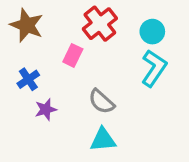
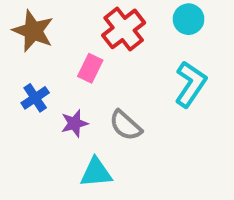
cyan circle: (152, 32) -> (189, 19), moved
purple star: (46, 109) -> (74, 123), moved
cyan triangle: (103, 140) -> (96, 173), moved

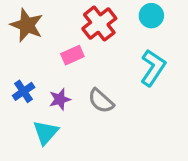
pink rectangle: (90, 68) -> (72, 55), turned 40
blue cross: (35, 98) -> (24, 91), moved
cyan triangle: (96, 173) -> (46, 132), moved, turned -44

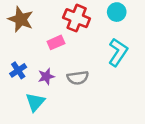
red cross: (99, 24) -> (77, 18), turned -30
gray semicircle: (101, 101) -> (78, 78), turned -50

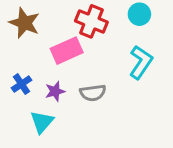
pink rectangle: (56, 42) -> (67, 51), size x1.5

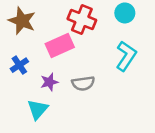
blue cross: (22, 84) -> (19, 65), moved

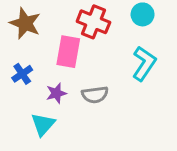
pink rectangle: (60, 46) -> (68, 52), turned -56

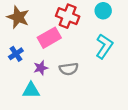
pink rectangle: (68, 52) -> (49, 38), turned 50
cyan triangle: (43, 124) -> (31, 90), turned 48

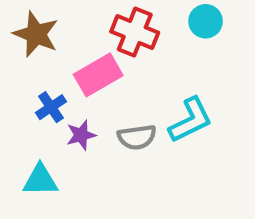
cyan L-shape: (104, 46) -> (191, 120), moved, turned 30
blue cross: (16, 54) -> (51, 107), moved
cyan triangle: (31, 90) -> (40, 180), moved

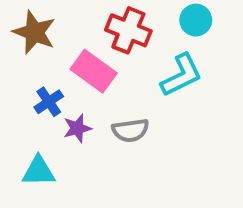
pink rectangle: (98, 75) -> (94, 71), turned 66
cyan L-shape: (191, 120) -> (181, 75), moved

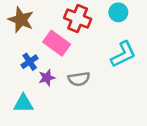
cyan L-shape: (181, 75) -> (123, 54), moved

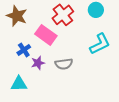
red cross: (78, 18) -> (63, 15), turned 30

